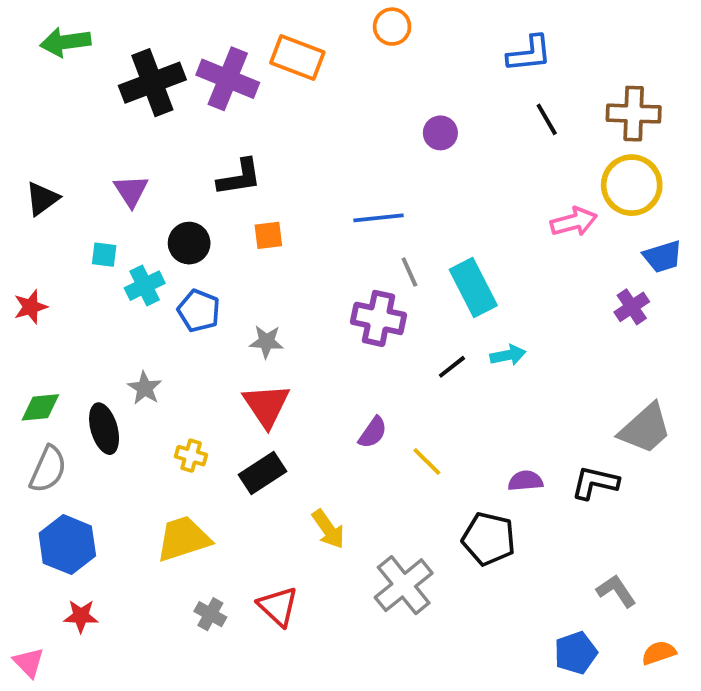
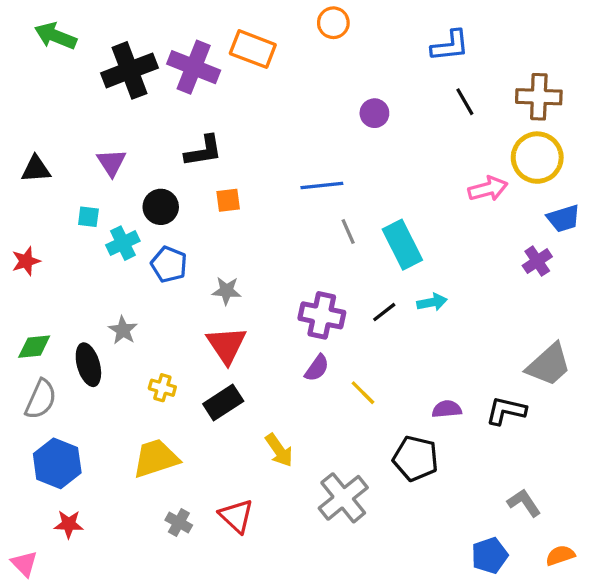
green arrow: (65, 42) -> (56, 36), turned 30
black triangle: (42, 199) -> (36, 169), turned 32
purple cross: (379, 318) -> (322, 315), moved

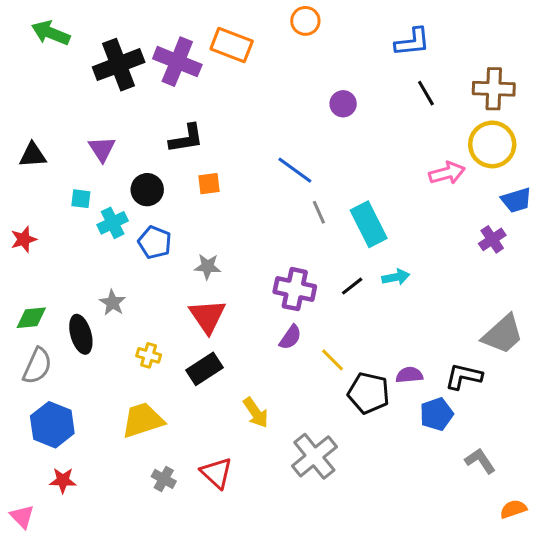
blue line: (322, 185) -> (295, 170), turned 42
black pentagon: (416, 458) -> (369, 393), moved
blue pentagon: (490, 555) -> (436, 414), moved

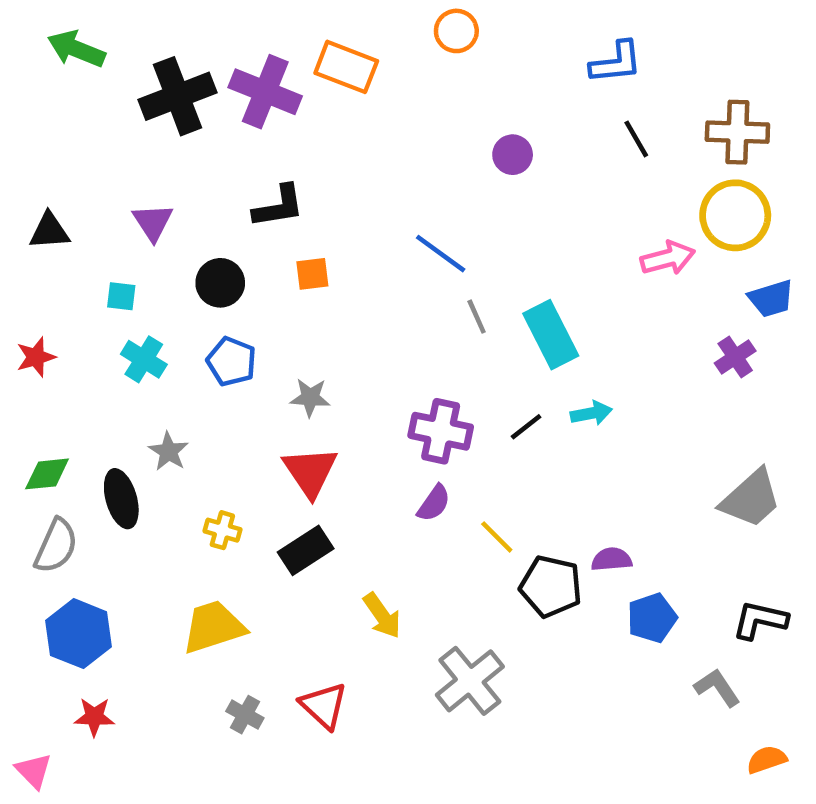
cyan cross: (113, 223) -> (144, 359), moved, turned -32
black L-shape: (464, 376) -> (760, 620), moved

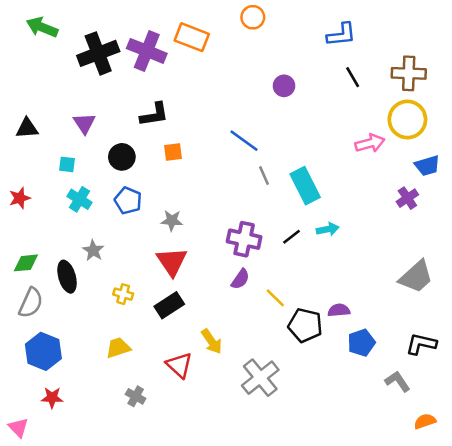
yellow trapezoid: (213, 627) -> (118, 348), size x0.7
red triangle: (324, 706) -> (179, 365), moved

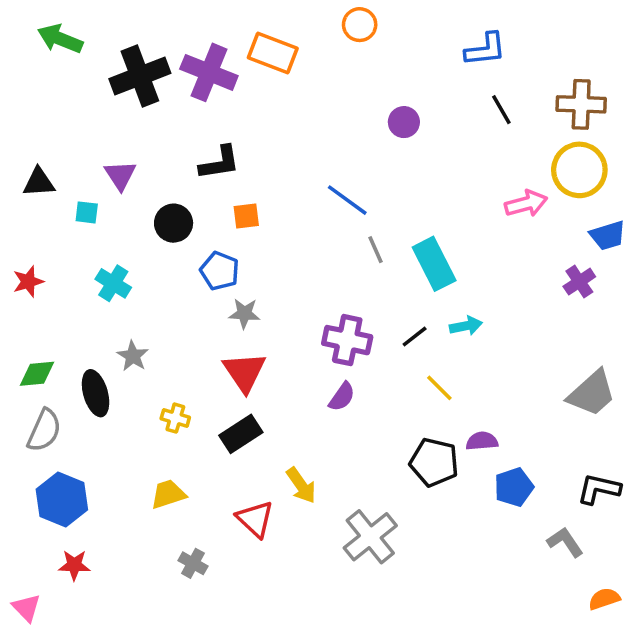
cyan square: (67, 164) -> (87, 212), moved
blue pentagon: (128, 201) -> (220, 271), moved
yellow line: (275, 298) -> (439, 388), moved

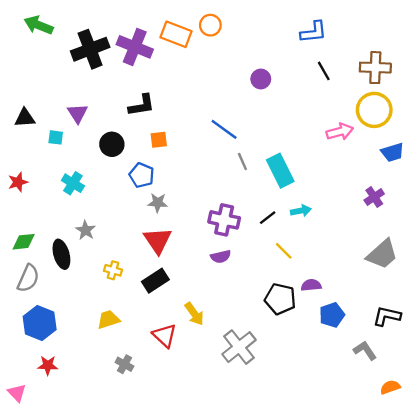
orange circle: (360, 25) -> (210, 25), moved
purple cross: (579, 282) -> (374, 197), moved
purple semicircle: (342, 397) -> (221, 257), turned 42

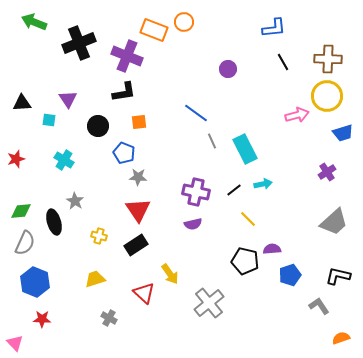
purple cross: (135, 47) -> (127, 56), moved

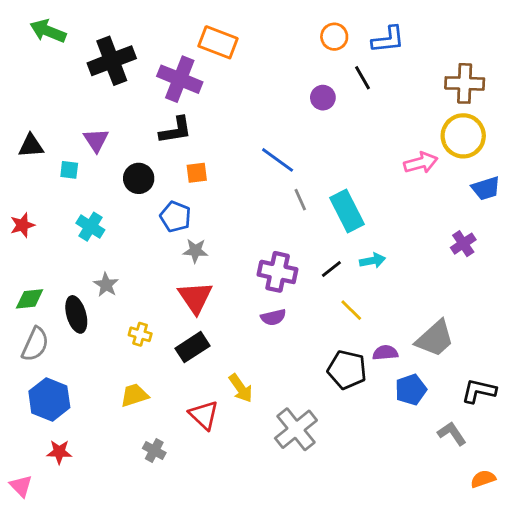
orange circle: (184, 22) -> (334, 37), moved
black line: (283, 62) -> (363, 78), moved
gray trapezoid: (334, 222) -> (435, 339), moved

